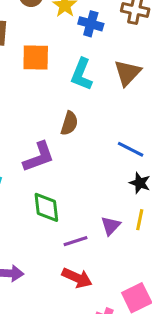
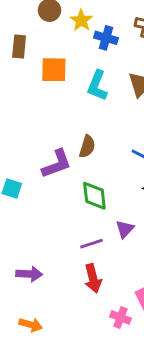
brown semicircle: (69, 123) -> (87, 146), moved
green diamond: (46, 207) -> (94, 196), moved
red arrow: (77, 278) -> (93, 278), turned 52

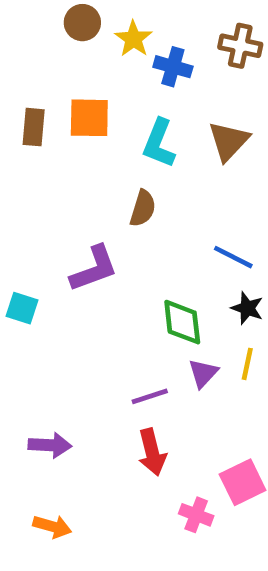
brown rectangle: (19, 46) -> (34, 127), moved
brown semicircle: (87, 146) -> (143, 208), moved
green diamond: (94, 196) -> (182, 322), moved

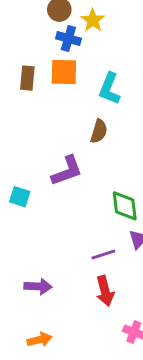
blue cross: (173, 67) -> (68, 39), moved
orange arrow: (52, 526) -> (40, 340), turned -30

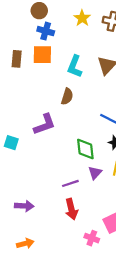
yellow star: (93, 20) -> (82, 18), moved

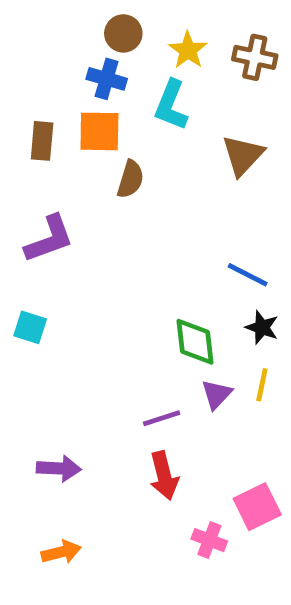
brown circle: (39, 11) -> (123, 33), moved
cyan L-shape: (75, 66) -> (171, 105), moved
brown semicircle: (67, 96) -> (130, 179), moved
purple L-shape: (45, 124) -> (49, 239), moved

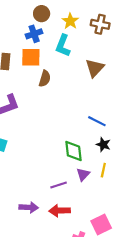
blue cross: (107, 79) -> (34, 34), turned -35
purple arrow: (59, 468) -> (29, 207), moved
red arrow: (164, 476) -> (60, 211), turned 102

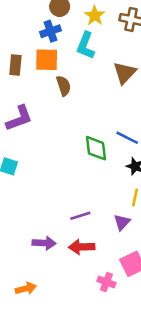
brown semicircle: (45, 79) -> (64, 86), turned -35
green diamond: (73, 151) -> (96, 148), moved
purple triangle: (83, 174) -> (122, 222), moved

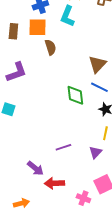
brown triangle: (125, 73) -> (97, 64), moved
purple arrow: (44, 243) -> (35, 168), turned 36
red arrow: (82, 247) -> (54, 183), moved

